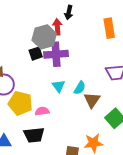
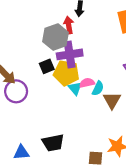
black square: (36, 54) -> (47, 66), moved
yellow pentagon: (20, 103) -> (66, 73), moved
pink semicircle: (42, 111) -> (87, 83), moved

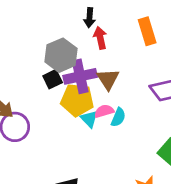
red arrow: (69, 25) -> (100, 38), moved
black square: (47, 66) -> (53, 79), moved
brown triangle: (112, 100) -> (108, 79), moved

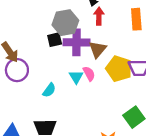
yellow pentagon: (77, 100) -> (119, 69), moved
pink semicircle: (104, 111) -> (89, 74), turned 64
cyan semicircle: (118, 117) -> (49, 90), moved

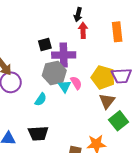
gray hexagon: (65, 23) -> (54, 73), moved
black square: (55, 40) -> (45, 44), moved
brown triangle: (98, 49) -> (107, 101), moved

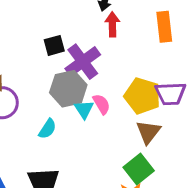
purple cross: (64, 55) -> (83, 62), turned -35
green square: (119, 121) -> (139, 169), moved

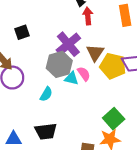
black square: (54, 45) -> (22, 32), moved
cyan triangle: (84, 109) -> (71, 78), turned -40
brown triangle: (148, 132) -> (95, 53), moved

